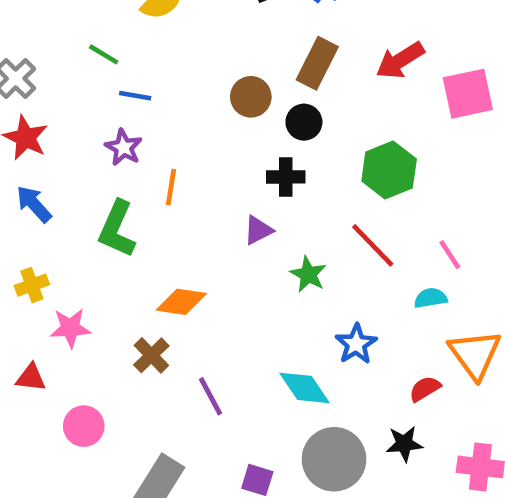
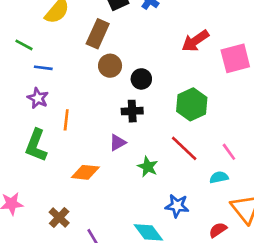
brown rectangle: (317, 63) -> (98, 34), moved
orange diamond: (181, 302) -> (85, 172), moved
blue star: (356, 344) -> (177, 206), turned -30

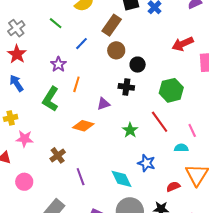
blue line: (43, 68) -> (82, 44), moved, turned -64
purple triangle: (118, 143) -> (103, 104), moved

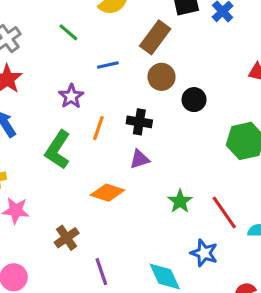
blue line: (82, 44) -> (108, 65), turned 32
black cross: (126, 87) -> (139, 122), moved
red line: (160, 122) -> (224, 212), moved

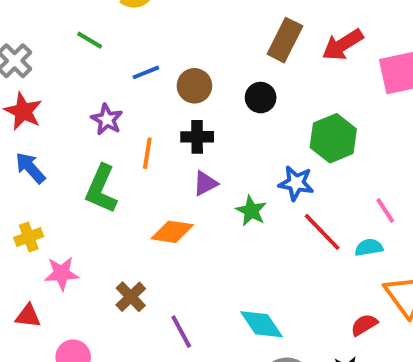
brown rectangle: (155, 37) -> (285, 40), moved
brown circle: (161, 77) -> (194, 86), moved
green star: (180, 201) -> (251, 211), moved
blue star: (204, 253) -> (296, 183), moved

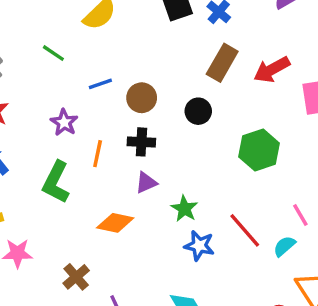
blue star: (296, 183) -> (199, 246), moved
cyan semicircle: (369, 247) -> (284, 246), turned -35

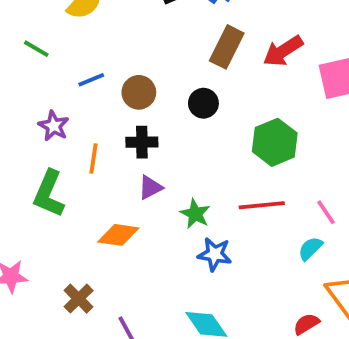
red line: (245, 230) -> (262, 205), moved, turned -51

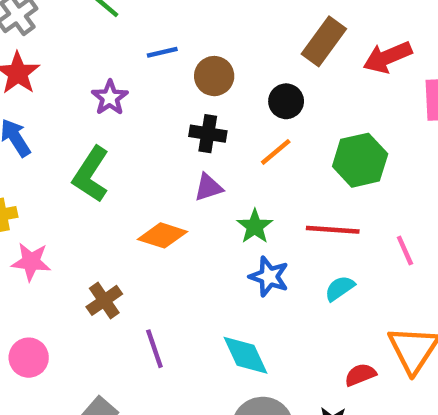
orange line: (93, 158) -> (276, 152), moved, turned 32
cyan semicircle: (310, 248) -> (340, 288), moved

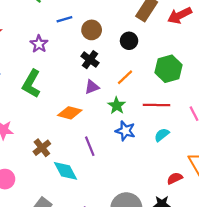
black cross: (208, 134) -> (90, 60), turned 30
orange line: (276, 152) -> (125, 77), moved
purple line: (154, 349) -> (90, 146), moved
cyan diamond: (246, 355) -> (65, 171), moved

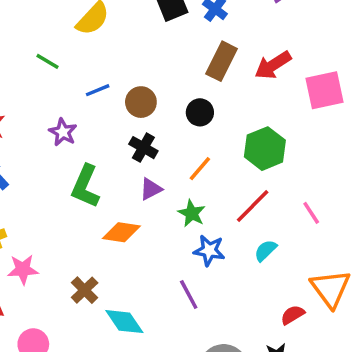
green L-shape: (31, 84) -> (85, 186), moved
red line: (157, 105) -> (253, 206), turned -40
purple line: (90, 146) -> (189, 295), moved

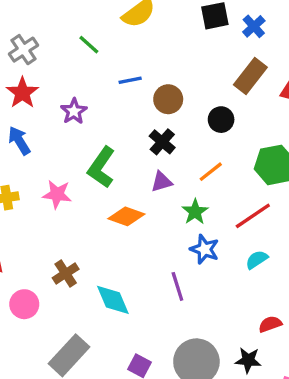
purple star: (63, 132) -> (74, 111), moved
pink star: (23, 269) -> (57, 194), moved
brown cross: (85, 290) -> (66, 273), moved

